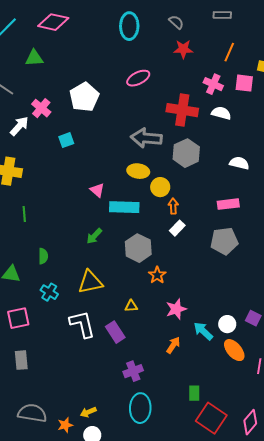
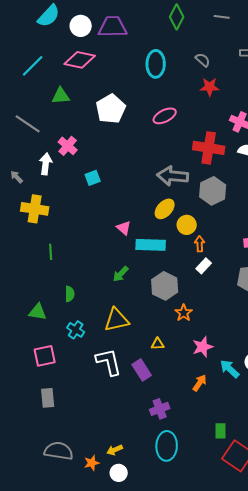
white pentagon: (84, 97) -> (111, 109), moved
white arrow: (19, 126) -> (46, 164), turned -35
yellow ellipse: (138, 171) -> (165, 209), turned -55

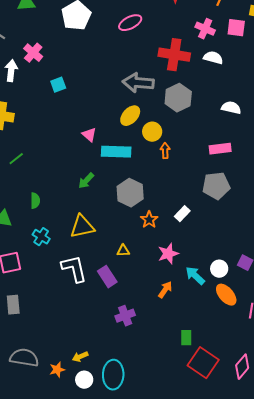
green line: (51, 252) -> (16, 159), turned 56
white rectangle: (204, 266) -> (182, 214), moved
cyan ellipse: (167, 446) -> (113, 375), moved

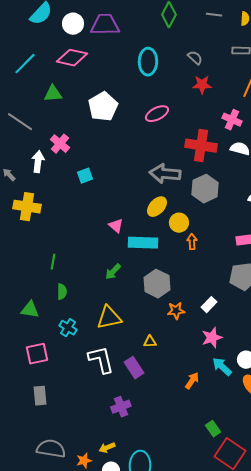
green line: (16, 159) -> (53, 262), moved, turned -42
orange star: (149, 220) -> (176, 311), turned 30
pink star: (168, 254) -> (212, 338), moved
purple cross: (125, 316) -> (121, 407), moved
green rectangle: (186, 338) -> (213, 429), turned -35

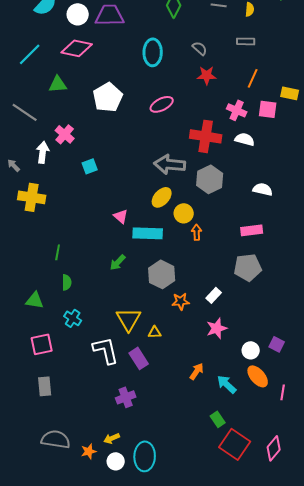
yellow triangle: (109, 318) -> (129, 319), moved, turned -48
cyan arrow: (222, 367) -> (227, 384), moved

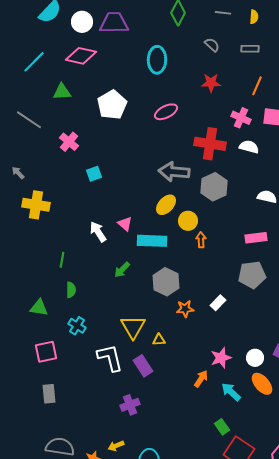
gray semicircle: (200, 48) -> (212, 45), moved
white arrow: (43, 152) -> (98, 232), moved, turned -40
pink star: (217, 328) -> (221, 358), moved

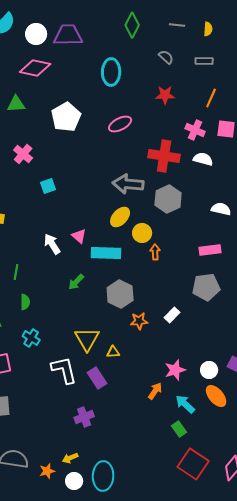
green rectangle: (222, 427) -> (179, 429), moved

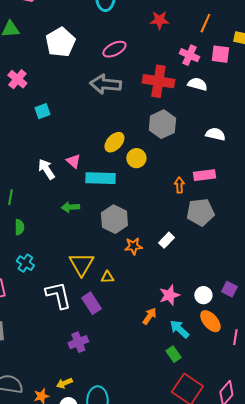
gray arrow: (128, 184) -> (105, 84), moved
orange arrow: (155, 252) -> (179, 185), moved
green arrow: (76, 282) -> (70, 207), turned 42

